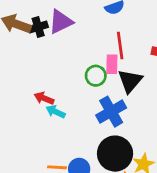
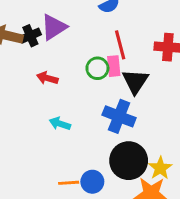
green circle: (96, 76) -> (97, 68), moved
red arrow: (44, 98) -> (47, 78), moved
blue cross: (111, 112) -> (119, 116), turned -32

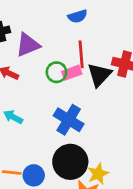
purple triangle: (54, 27) -> (28, 45), moved
pink rectangle: (114, 66) -> (72, 73), turned 66
black triangle: (135, 81) -> (99, 75), moved

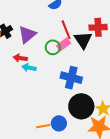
cyan arrow: (13, 117) -> (29, 68), moved

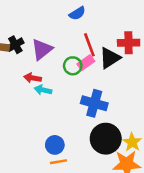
black triangle: (83, 40) -> (110, 58), turned 30
blue circle: (59, 123) -> (55, 145), moved

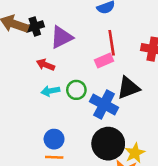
black triangle: (110, 58) -> (128, 88), moved
green circle: (73, 66) -> (76, 90), moved
cyan arrow: (43, 90) -> (50, 91), moved, turned -35

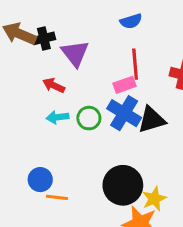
purple triangle: (61, 37) -> (75, 53), turned -45
blue cross: (104, 104) -> (124, 113), moved
blue circle: (54, 139) -> (40, 180), moved

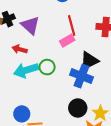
blue cross: (124, 113) -> (81, 76), moved
cyan arrow: (58, 117) -> (26, 70), size x1.6
black circle: (123, 185) -> (78, 108), size x0.7

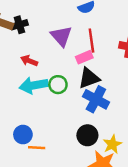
purple triangle: (30, 25) -> (61, 36), moved
black triangle: (89, 61) -> (89, 78), moved

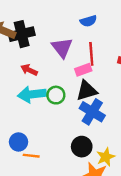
black cross: (19, 25) -> (22, 34), size x1.5

